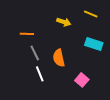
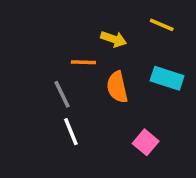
orange line: (27, 34) -> (83, 62), moved
orange semicircle: (59, 58) -> (117, 87), moved

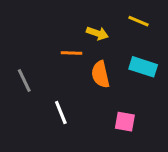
gray line: (62, 94) -> (24, 80), moved
pink square: (146, 142) -> (125, 122), turned -30

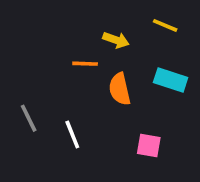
gray line: (24, 80) -> (29, 118), moved

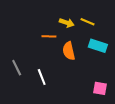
yellow line: (165, 25) -> (87, 22), moved
pink square: (149, 145) -> (100, 88), moved

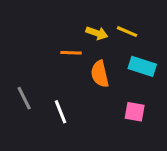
pink square: (100, 88) -> (135, 112), moved

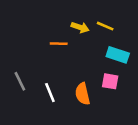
orange semicircle: (100, 74) -> (83, 94), moved
pink square: (135, 112) -> (110, 81), moved

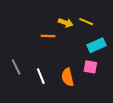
cyan rectangle: (118, 55) -> (96, 45), turned -42

